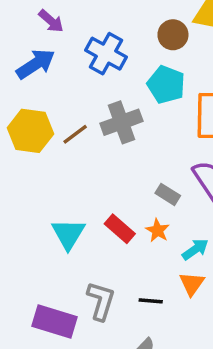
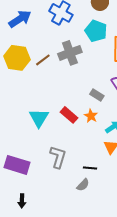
black line: (151, 301) -> (90, 168), moved
purple rectangle: (55, 321) -> (17, 165), moved

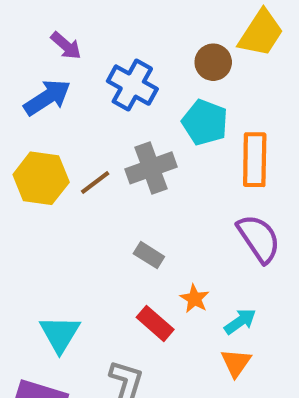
gray rectangle: (97, 95) -> (149, 255), moved
red rectangle: (69, 115) -> (155, 323), moved
cyan triangle: (39, 118) -> (60, 334), moved

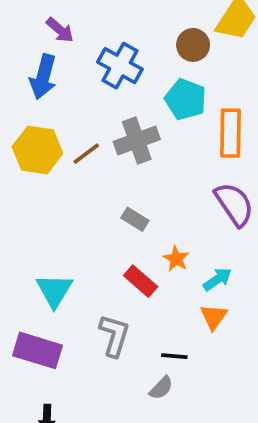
blue arrow: (47, 97) -> (43, 77), turned 138

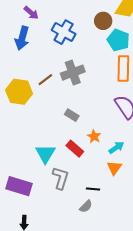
cyan pentagon: (186, 99) -> (118, 40), moved
yellow hexagon: (37, 150) -> (19, 92), moved
cyan triangle: (54, 291) -> (45, 154), moved

